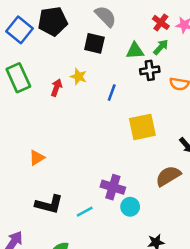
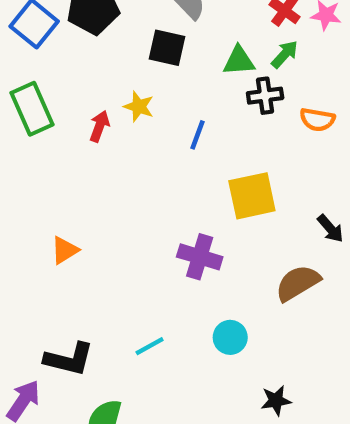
purple cross: (113, 187) -> (200, 257), moved
black L-shape: (49, 204) -> (69, 359), moved

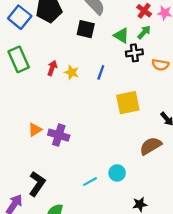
green triangle: (239, 61) -> (121, 36), turned 35
yellow star: (139, 107) -> (72, 72), moved
purple cross: (200, 257) -> (59, 135), moved
cyan line: (150, 346) -> (90, 182), moved
black L-shape: (69, 359) -> (37, 184), turned -70

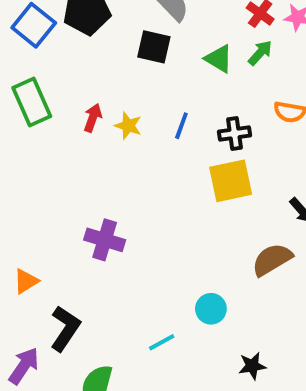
black cross: (134, 53) -> (235, 134), moved
orange triangle: (35, 130) -> (26, 281), moved
cyan line: (90, 182) -> (162, 342), moved

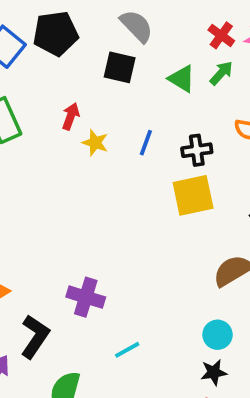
red arrow: (93, 118) -> (71, 116), moved
purple cross: (105, 240) -> (86, 297), moved
cyan circle: (211, 309) -> (218, 335), moved

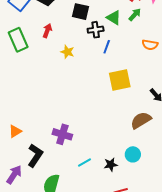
red arrow: (71, 116) -> (47, 31), moved
blue line: (146, 143) -> (107, 47), moved
black cross: (197, 150) -> (96, 30), moved
black star: (214, 372) -> (111, 165), moved

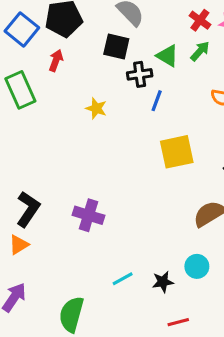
red arrow: (47, 31) -> (56, 60), moved
orange triangle: (15, 131) -> (19, 245), moved
purple cross: (62, 134) -> (88, 215), moved
black L-shape: (35, 155) -> (28, 209), moved

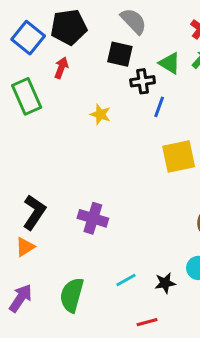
green semicircle: (71, 314) -> (72, 295), moved
red line: (178, 322) -> (147, 322), moved

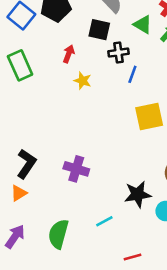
green triangle: (170, 63) -> (143, 24), moved
red arrow: (61, 68) -> (69, 54), moved
black star: (165, 283) -> (138, 194), moved, size x1.5
red line: (147, 322) -> (132, 257), moved

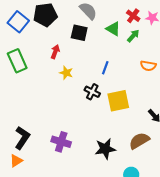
black cross: (118, 53) -> (92, 92), moved, turned 35
black star: (138, 194) -> (105, 149), moved

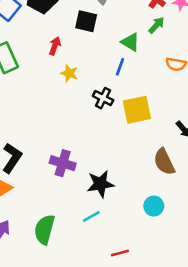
green triangle: (113, 29) -> (130, 42), moved
brown semicircle: (139, 141) -> (164, 162), turned -85
black star: (105, 149) -> (100, 184), moved

